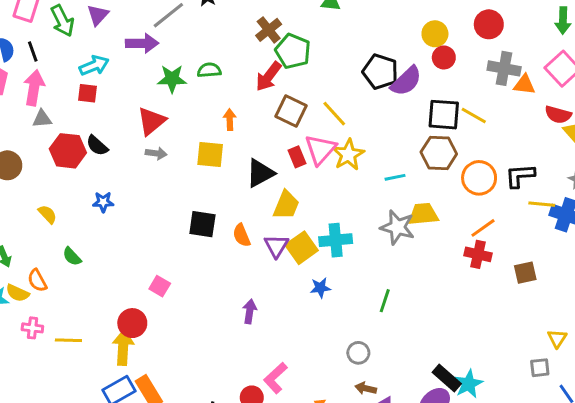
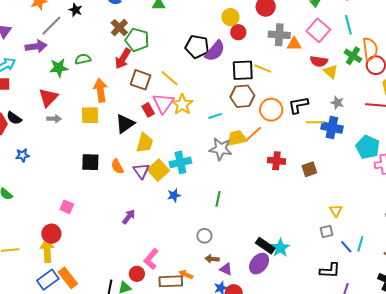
orange arrow: (230, 119) -> (100, 90), size x1.6
orange line: (483, 228) -> (254, 133), moved
purple arrow: (250, 311) -> (129, 217), turned 35

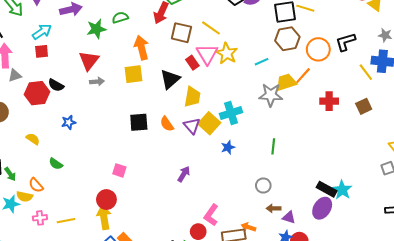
yellow line: (315, 122) -> (366, 72), moved, turned 60

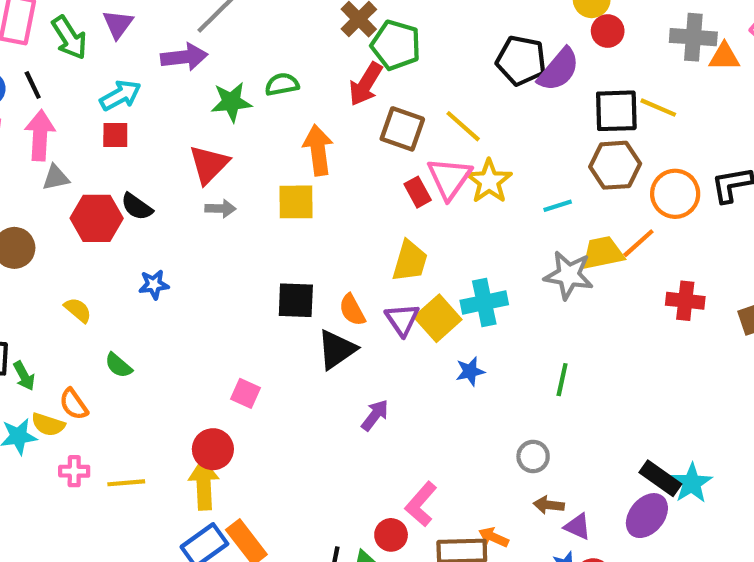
black triangle: (170, 79) -> (337, 349), moved

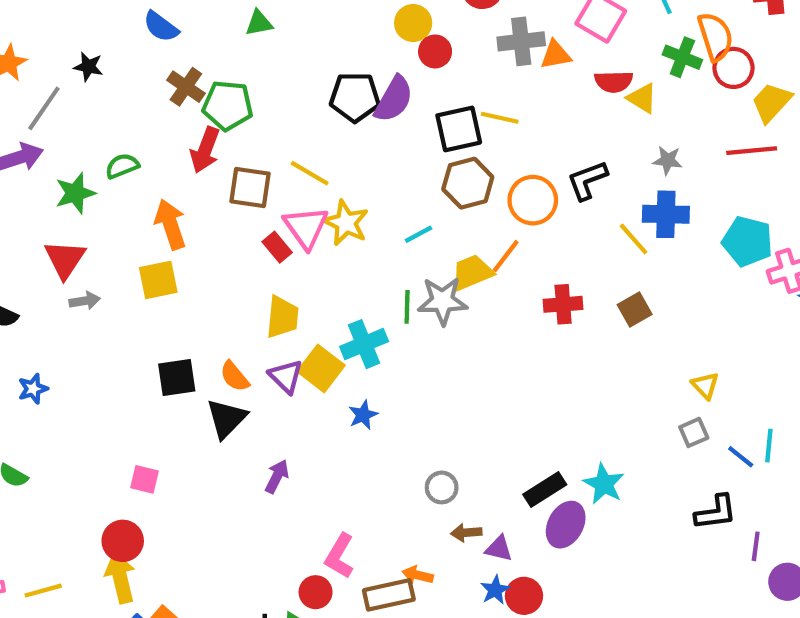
green line: (562, 380) -> (407, 307), moved
black rectangle: (660, 478) -> (545, 490), moved, turned -57

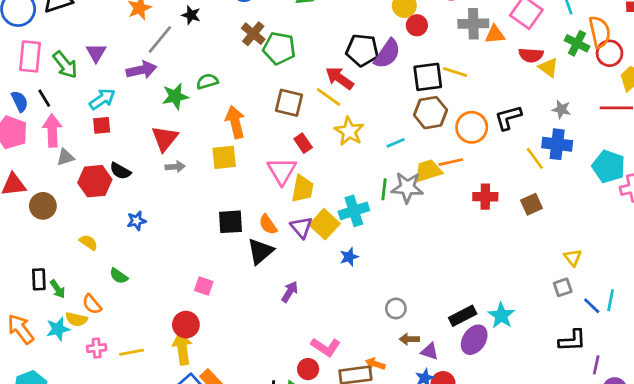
red arrow: (205, 150) -> (340, 78), moved, turned 100
pink triangle: (306, 227) -> (282, 171), moved
orange line: (506, 256) -> (451, 162), turned 35
pink L-shape: (339, 556) -> (326, 347), turned -92

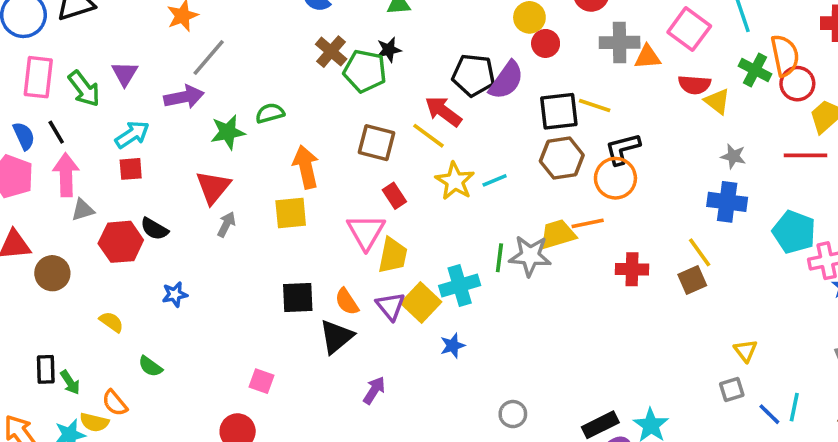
black star: (191, 15) -> (389, 50), moved, turned -30
black L-shape: (508, 118) -> (623, 149), moved
cyan line: (396, 143) -> (495, 180), moved
yellow line: (535, 158) -> (700, 252), moved
gray arrow: (175, 167) -> (226, 224), turned -60

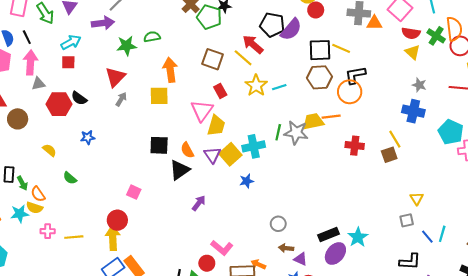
red semicircle: (694, 85) -> (411, 33), moved
orange semicircle: (115, 403) -> (38, 194), moved

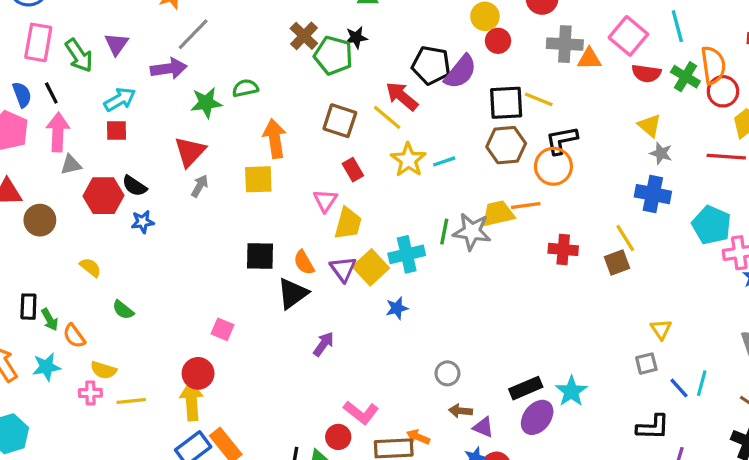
yellow triangle: (413, 52) -> (650, 126), moved
pink triangle: (202, 111) -> (325, 201), size x0.7
blue star: (88, 137) -> (143, 222), moved
yellow semicircle: (34, 208) -> (103, 370), moved

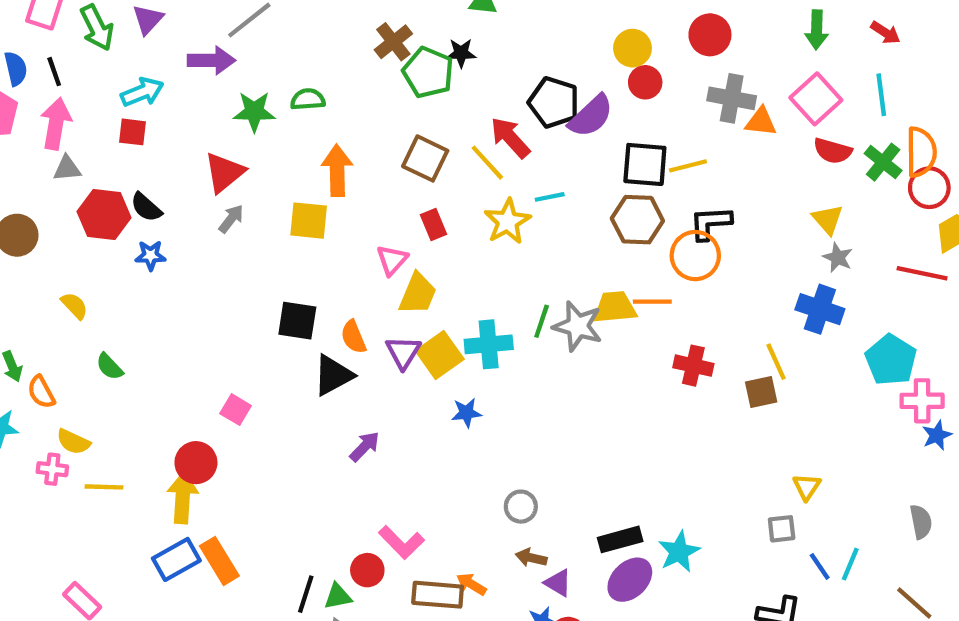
yellow line: (539, 99) -> (688, 166), turned -44
cyan line: (444, 161) -> (550, 197), moved

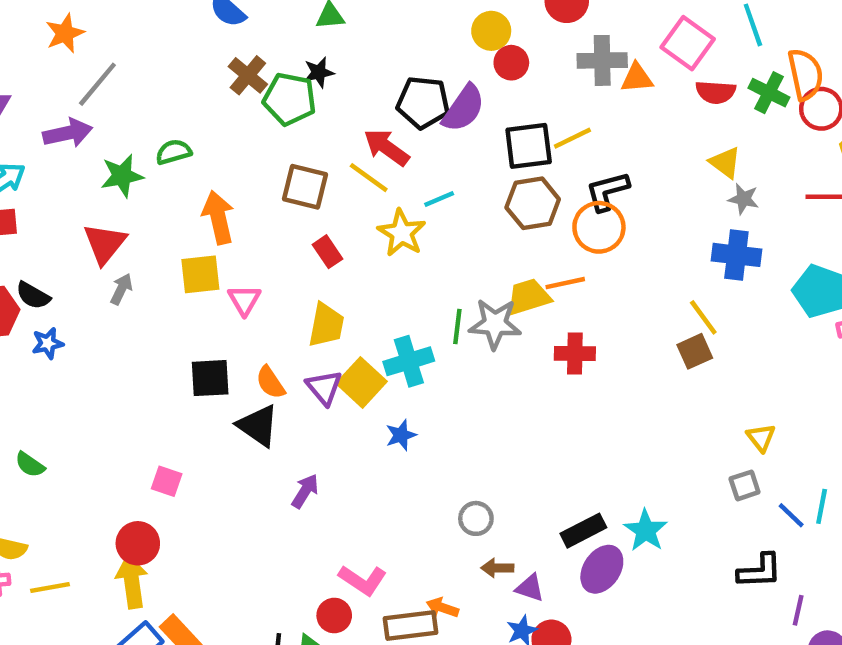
pink triangle: (392, 260) -> (244, 300), moved
red cross: (693, 366) -> (575, 353), moved
black triangle: (333, 375) -> (258, 426), turned -45

